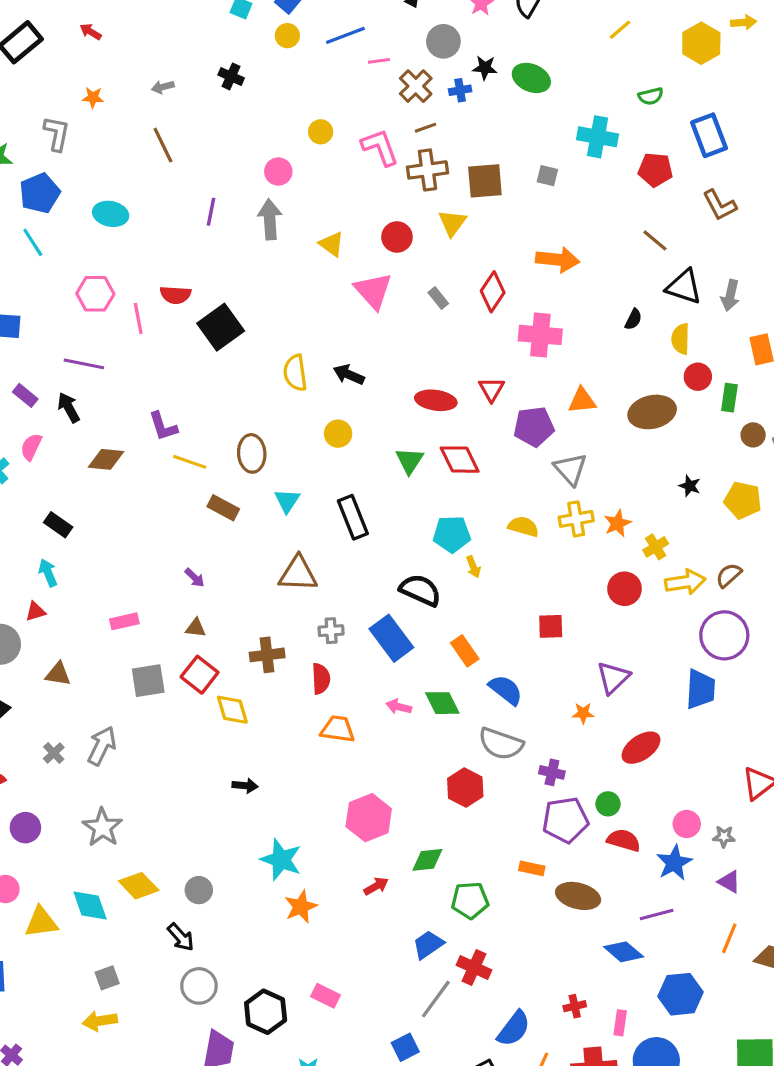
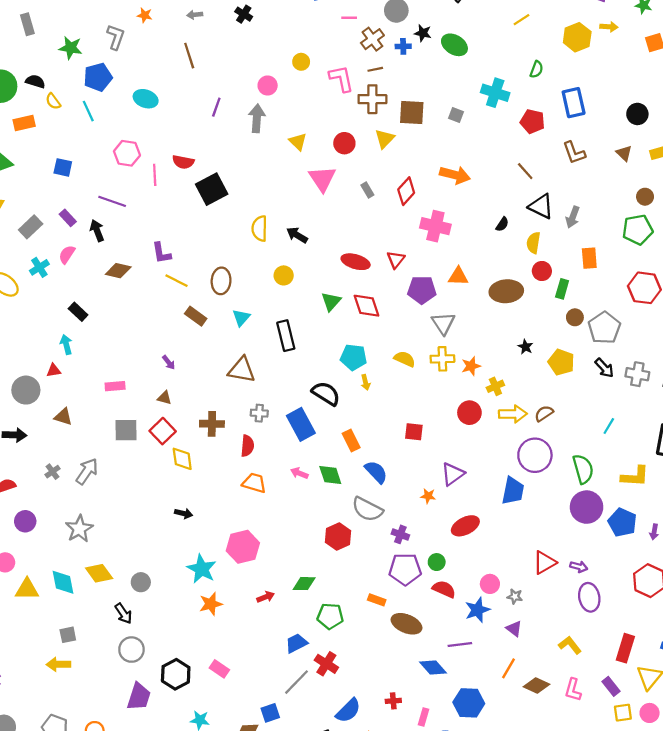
green semicircle: (651, 96) -> (536, 69), turned -63
pink hexagon: (369, 818) -> (243, 547), moved

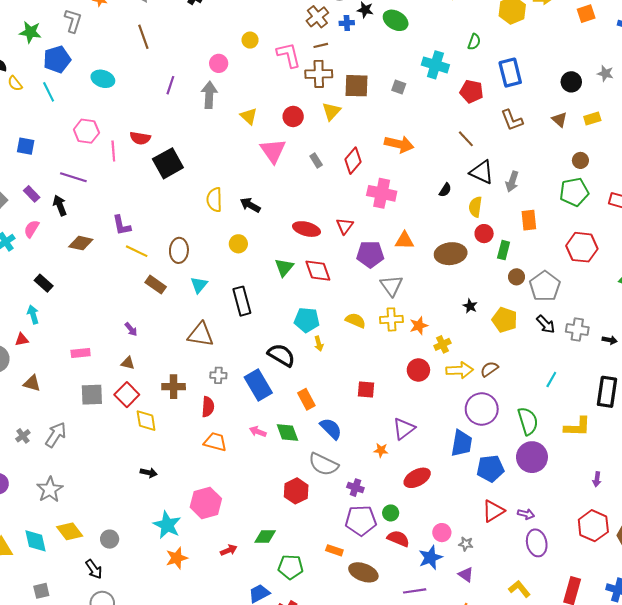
blue pentagon: (622, 522) -> (490, 468), moved, turned -30

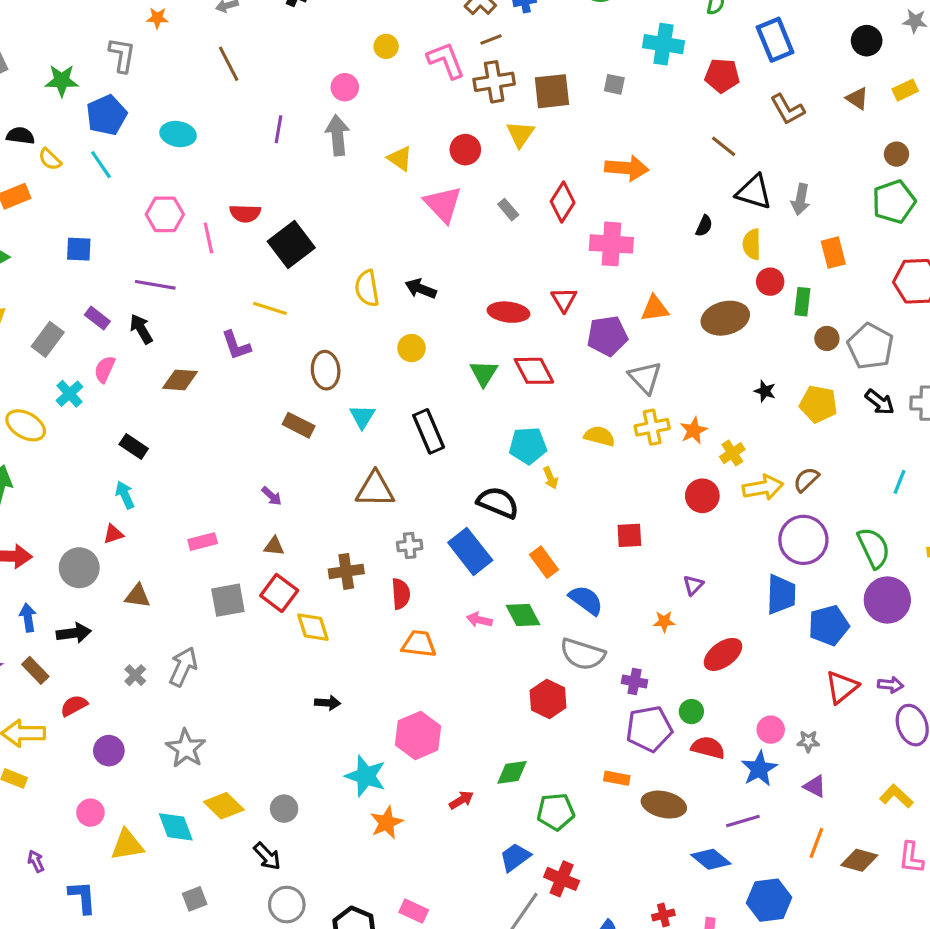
yellow line: (137, 251) -> (270, 308), moved
purple triangle: (404, 429) -> (693, 585), size x0.6

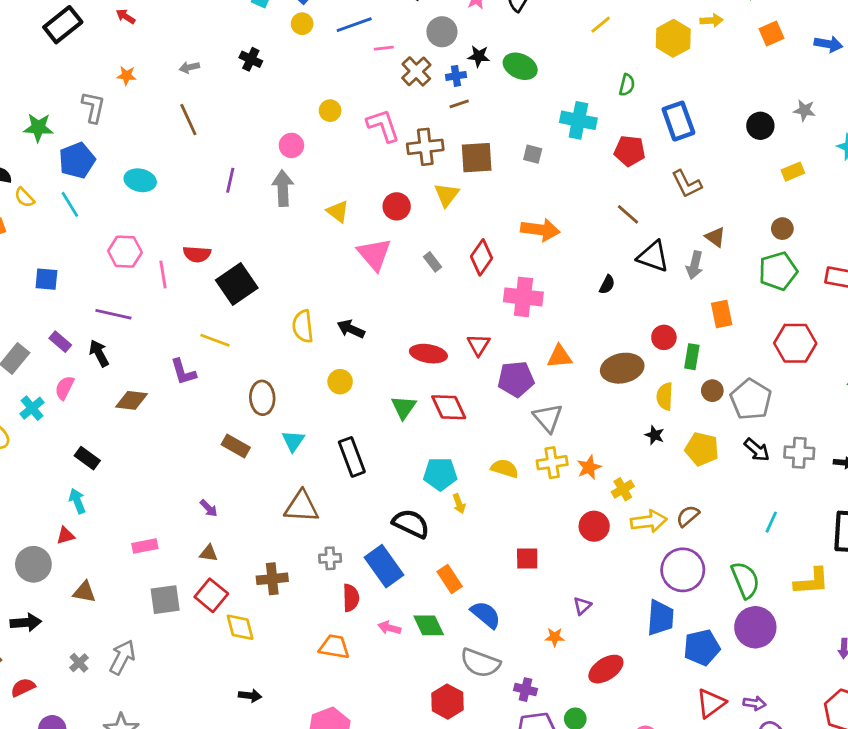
brown line: (491, 40) -> (459, 104), moved
brown triangle: (857, 98) -> (715, 237), moved
yellow semicircle: (752, 244) -> (665, 396), moved
red semicircle: (401, 594) -> (351, 598), moved

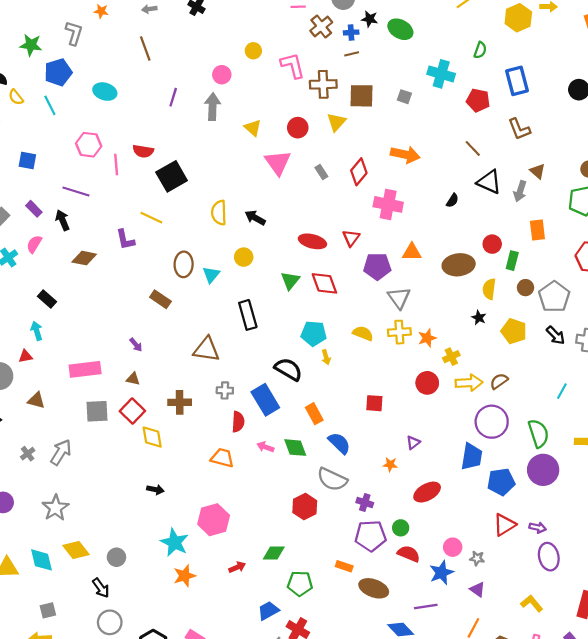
cyan triangle: (293, 441) -> (211, 275), moved
pink rectangle: (145, 546) -> (85, 369), size x1.6

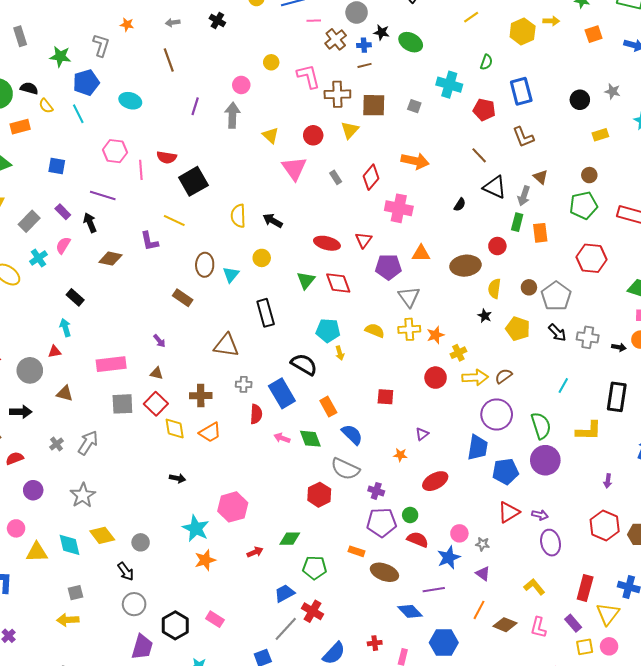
green rectangle: (512, 261) -> (517, 222), moved
orange trapezoid: (222, 458) -> (210, 432), moved, turned 135

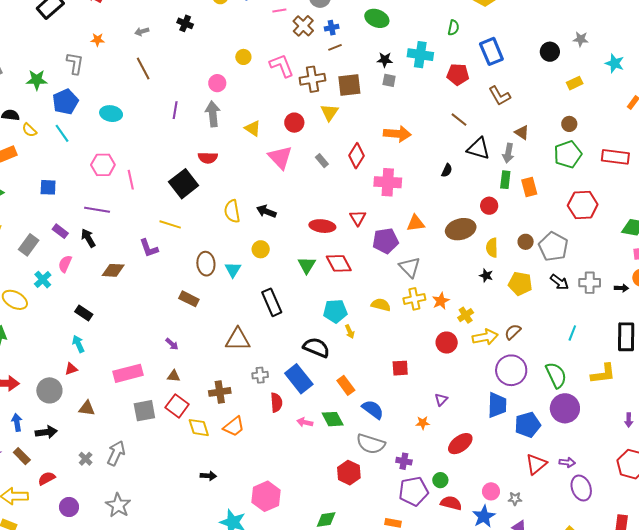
black star: (381, 32) -> (385, 60), moved
red semicircle: (167, 157) -> (208, 158), moved

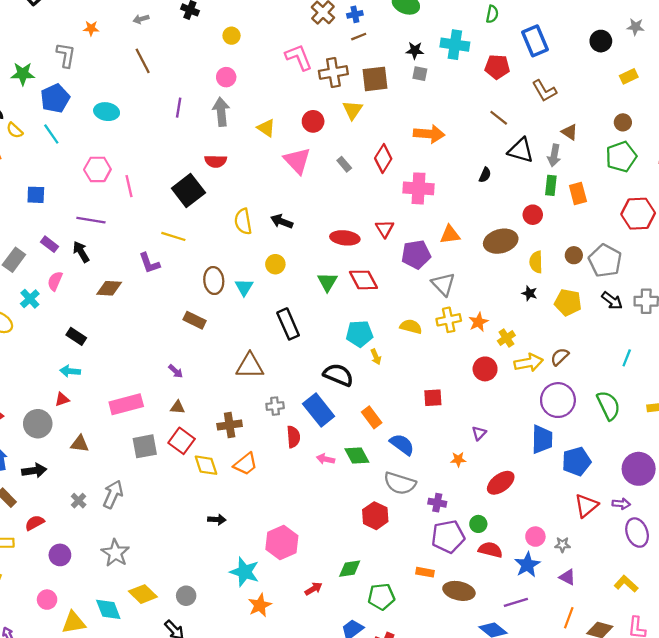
yellow circle: (243, 57) -> (232, 36), moved
cyan arrow: (78, 344) -> (70, 371), turned -60
purple circle: (565, 408) -> (639, 469), moved

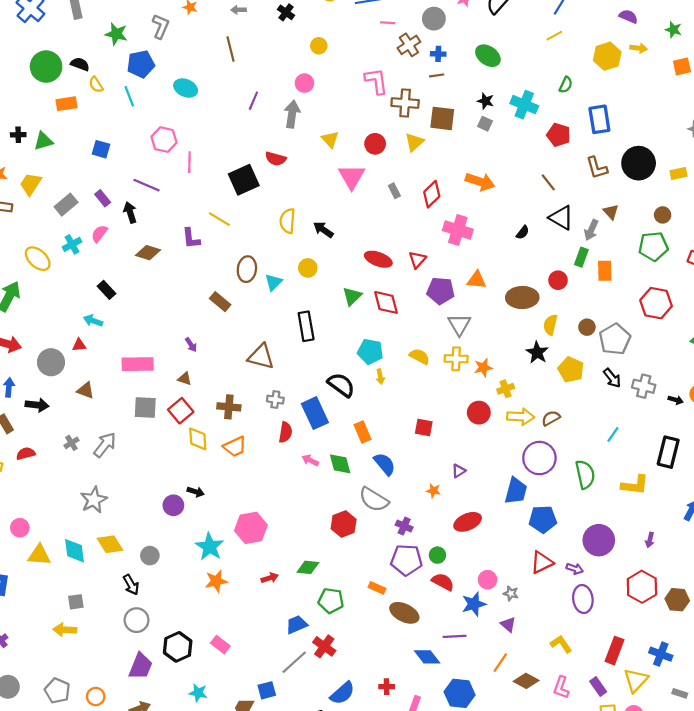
black circle: (601, 41) -> (639, 163), moved, size x1.6
black star: (530, 293) -> (537, 352), size x1.5
purple circle: (60, 555) -> (173, 505), moved

